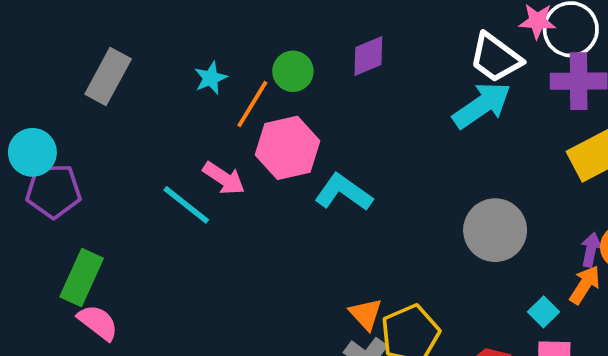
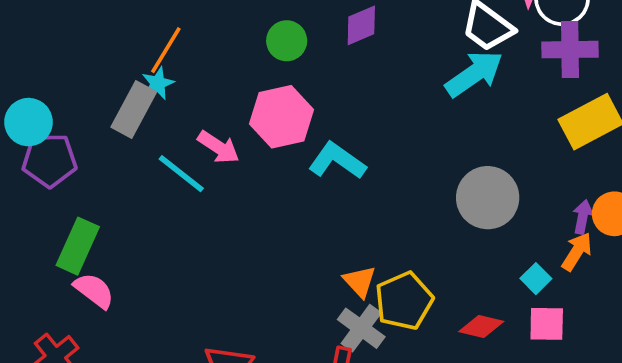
gray rectangle: (108, 76) -> (134, 110), moved
cyan star: (211, 78) -> (158, 83), moved
orange line: (252, 104) -> (166, 50), moved

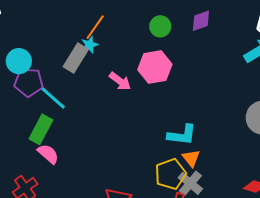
cyan L-shape: (337, 161) -> (182, 135), moved, turned 148
cyan line: (181, 174) -> (53, 98), moved
yellow pentagon: (404, 301) -> (170, 174), moved

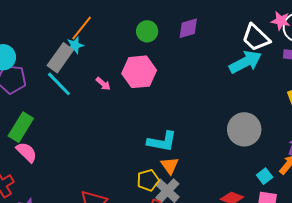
pink arrow: (120, 81) -> (103, 84), size x0.7
cyan line: (53, 98) -> (59, 84), moved
yellow pentagon: (170, 174) -> (148, 180), size x0.7

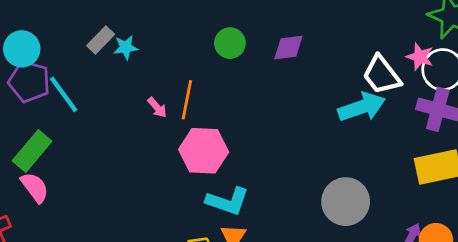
orange line: (82, 28) -> (187, 100), moved, turned -36
gray rectangle: (60, 58) -> (101, 40), moved, size x0.7
pink hexagon: (139, 72) -> (204, 151), moved
cyan line: (59, 84) -> (64, 94), moved

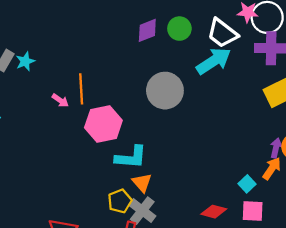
green circle: (230, 43) -> (179, 29), moved
gray circle: (346, 202) -> (165, 91), moved

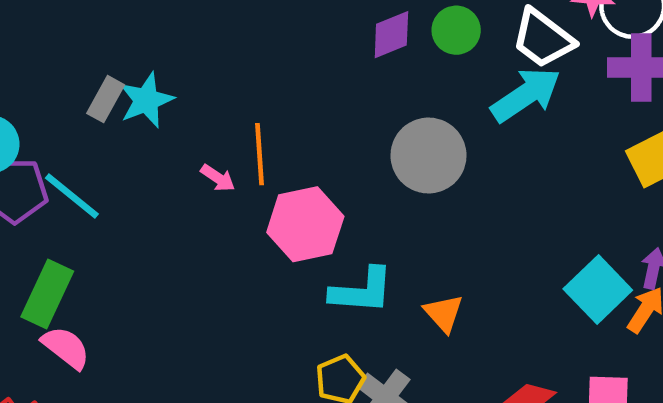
cyan star: (25, 61) -> (146, 100), size x1.4
orange triangle: (142, 183) -> (444, 313), moved
cyan square: (247, 184) -> (598, 290), moved, size x1.8

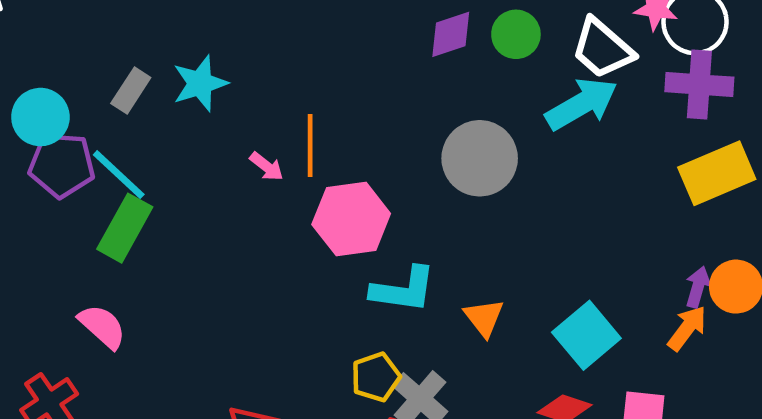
gray rectangle: (106, 99) -> (131, 90), moved
cyan square: (598, 290) -> (586, 335), moved
green rectangle: (47, 294) -> (125, 228), moved

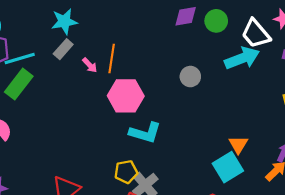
gray rectangle: (131, 90) -> (63, 49), moved
gray circle: (480, 158) -> (190, 77), size x0.6
cyan line: (119, 175) -> (20, 59), turned -68
orange triangle: (484, 318) -> (238, 145), moved

